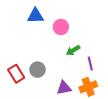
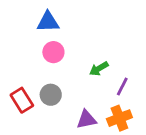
pink circle: (61, 27) -> (53, 52), moved
purple line: (90, 64) -> (122, 86), turned 40

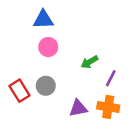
orange cross: (119, 118) -> (108, 107), turned 30

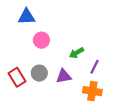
blue triangle: (43, 20) -> (27, 17), moved
purple triangle: (78, 108) -> (64, 76), moved

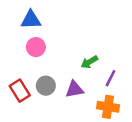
pink circle: (41, 40) -> (36, 47), moved

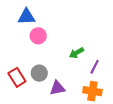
pink circle: (36, 47) -> (38, 36), moved
purple triangle: (74, 89) -> (57, 88), moved

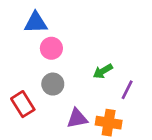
gray circle: (39, 73) -> (53, 84), moved
orange cross: (92, 91) -> (109, 123), moved

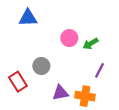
pink circle: (51, 48) -> (69, 38), moved
green arrow: (103, 71) -> (91, 44), moved

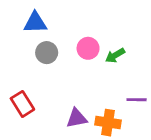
gray circle: (41, 66) -> (47, 53), moved
purple line: (100, 70) -> (137, 100), moved, turned 64

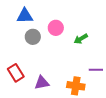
pink circle: (88, 48) -> (56, 28), moved
purple triangle: (77, 118) -> (42, 83), moved

